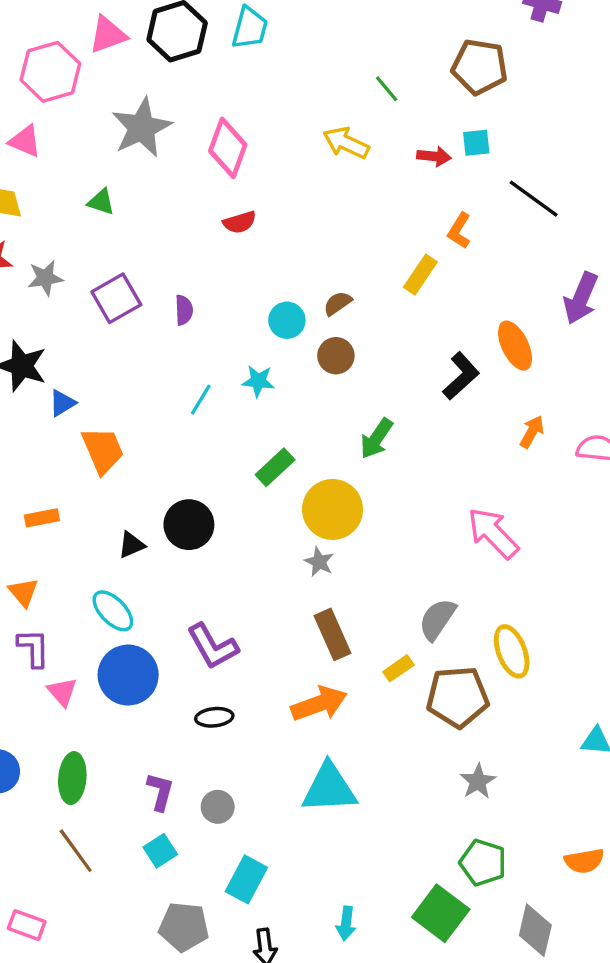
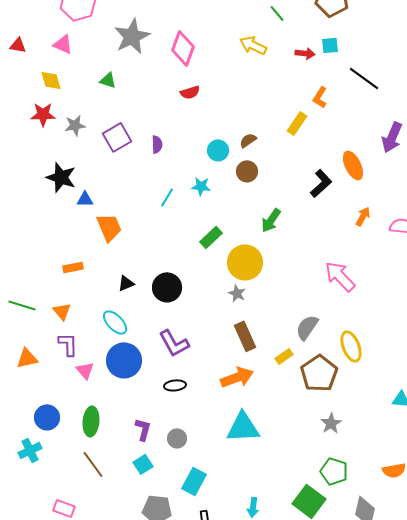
blue triangle: (62, 403) -> (85, 199), turned 30
black circle: (189, 525) -> (167, 287), moved
brown pentagon: (458, 697) -> (319, 373), turned -30

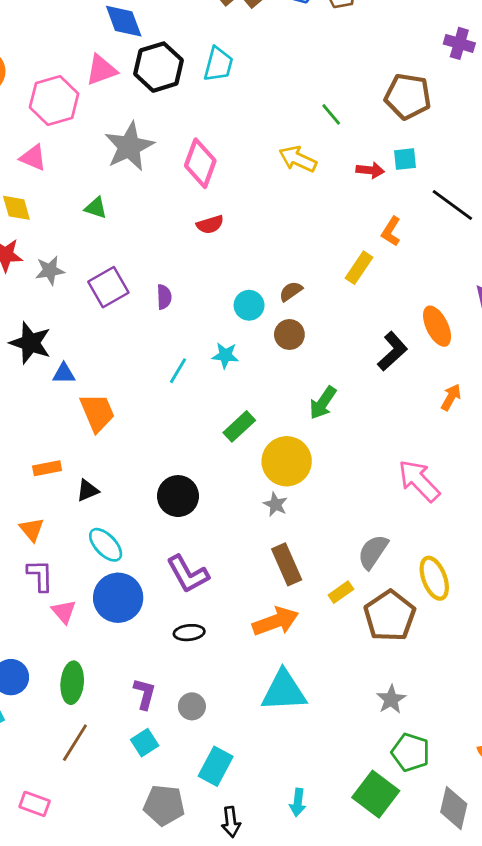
black triangle: (126, 283) -> (87, 490), moved
gray star: (331, 423) -> (391, 699), moved
brown line: (93, 464) -> (75, 743), turned 68

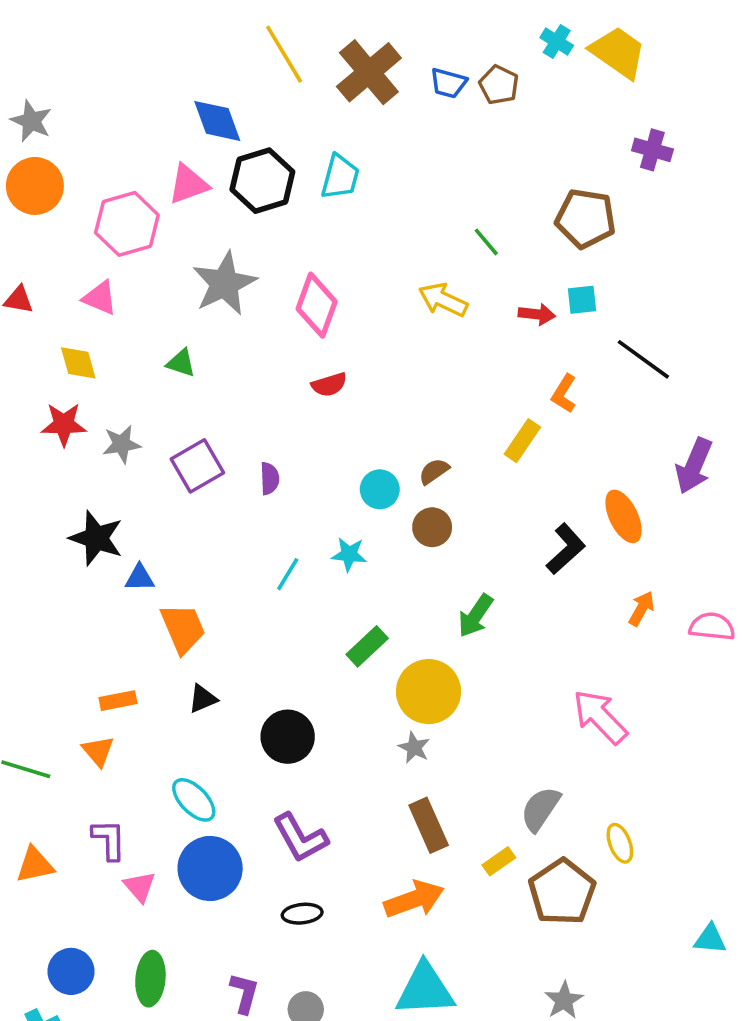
black triangle: (87, 490) -> (203, 699), moved
orange triangle: (32, 529) -> (98, 751), moved
yellow ellipse: (434, 578) -> (620, 843), size x0.7

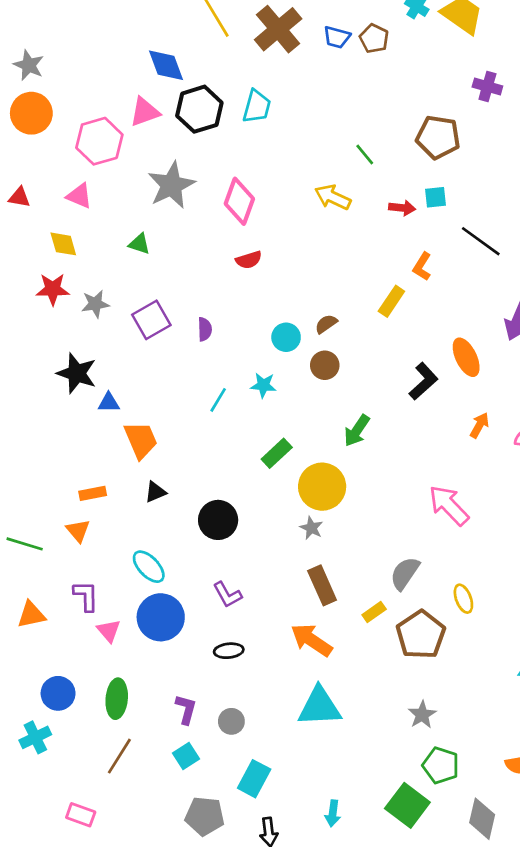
purple L-shape: (300, 838) -> (227, 595), size x0.7
orange arrow: (414, 899) -> (311, 640), turned -126

